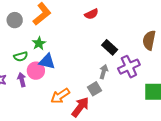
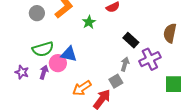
green star: (39, 43) -> (89, 22), moved
green semicircle: (21, 56) -> (43, 49), size x1.5
purple arrow: (22, 80) -> (44, 72), turned 32

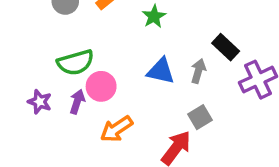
blue triangle: (69, 54) -> (161, 71), moved
gray arrow: (125, 64) -> (198, 71), moved
orange arrow: (82, 88) -> (116, 129), moved

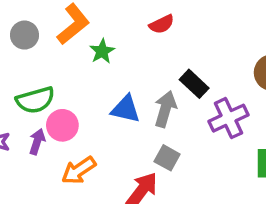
green star: (154, 16) -> (102, 51), moved
gray arrow: (198, 71) -> (165, 109), size x1.4
gray square: (200, 117) -> (167, 158), turned -30

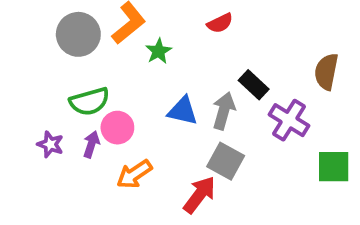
gray circle: (24, 35) -> (78, 34), size x1.5
purple cross: (228, 118) -> (289, 120), turned -33
gray square: (167, 158) -> (226, 161), size x1.4

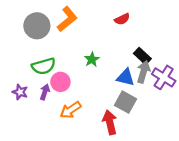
green star: (158, 51) -> (92, 59), moved
blue triangle: (183, 111) -> (126, 77), moved
gray arrow: (224, 111) -> (143, 72), moved
red arrow: (200, 195) -> (110, 122), turned -50

